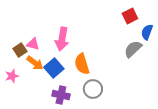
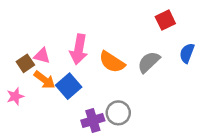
blue semicircle: (147, 32) -> (187, 53), moved
gray semicircle: (133, 49) -> (149, 62), moved
orange semicircle: (82, 64) -> (112, 62), moved, turned -40
purple cross: (61, 95) -> (93, 120), moved, turned -30

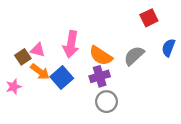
purple cross: (93, 120) -> (100, 76), moved

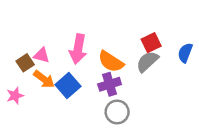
red square: (149, 18) -> (151, 43), moved

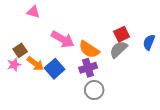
pink arrow: (78, 49) -> (63, 39), turned -70
pink triangle: (41, 55) -> (33, 12), moved
pink star: (15, 96) -> (14, 65), moved

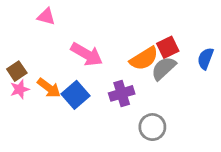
orange semicircle: (89, 49) -> (144, 59), moved, turned -65
brown square: (20, 50) -> (17, 71), moved
gray circle: (94, 90) -> (152, 127), moved

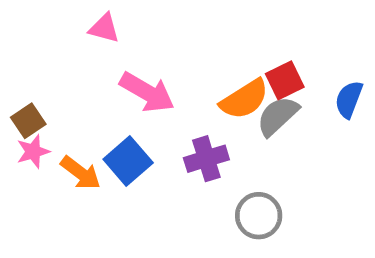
pink triangle: (46, 17) -> (104, 28), moved
orange arrow: (49, 88) -> (81, 173), moved

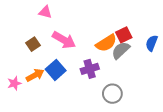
brown square: (28, 121) -> (33, 44), moved
pink star: (33, 152) -> (14, 83), moved
orange arrow: (81, 173) -> (35, 75), turned -66

